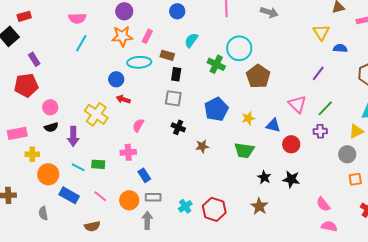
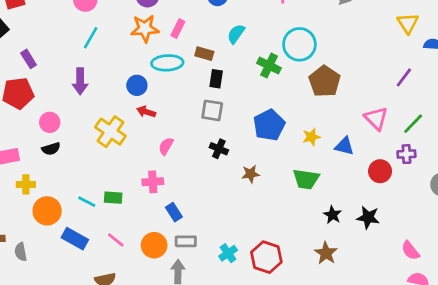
purple arrow: (73, 136) -> (80, 81), moved
red circle: (291, 144) -> (380, 171), moved
gray semicircle: (43, 213) -> (21, 252), moved

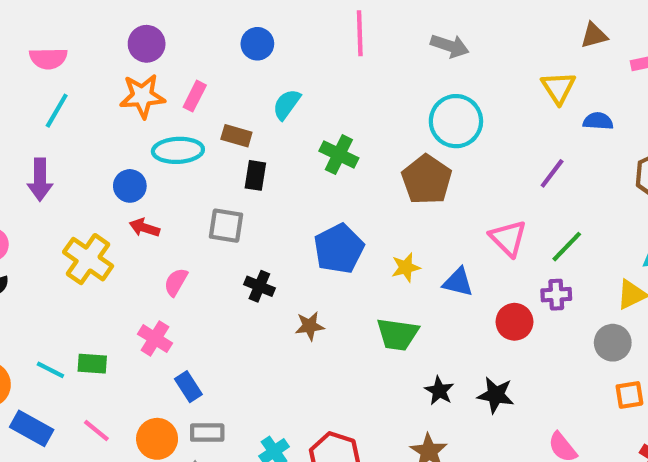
cyan circle: (299, 44) -> (456, 121), moved
gray square: (212, 110) -> (226, 226), moved
pink cross: (153, 182) -> (155, 339), turned 36

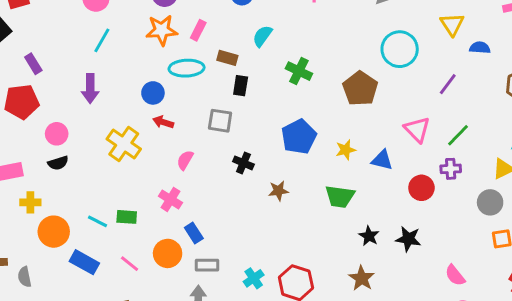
cyan circle: (456, 121) -> (400, 49), moved
orange circle: (157, 439) -> (168, 253), moved

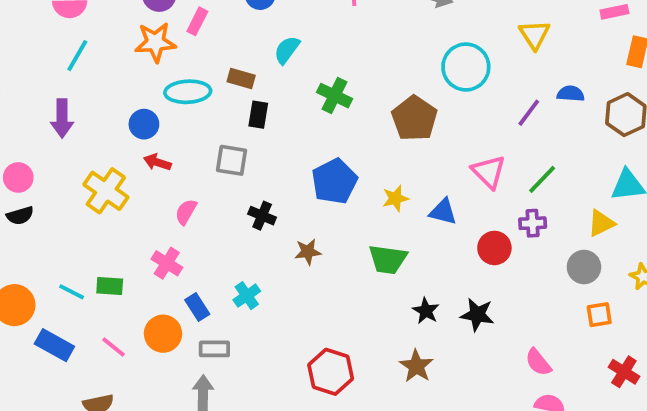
pink rectangle: (198, 30) -> (197, 21), moved
blue semicircle: (480, 48) -> (571, 94), moved
cyan cross: (254, 278) -> (247, 296), moved

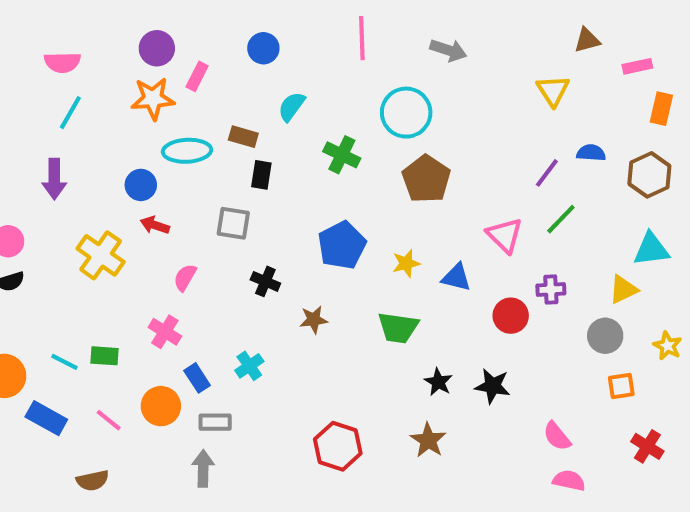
cyan circle: (466, 67) -> (406, 113), moved
green line: (542, 179) -> (561, 219), moved

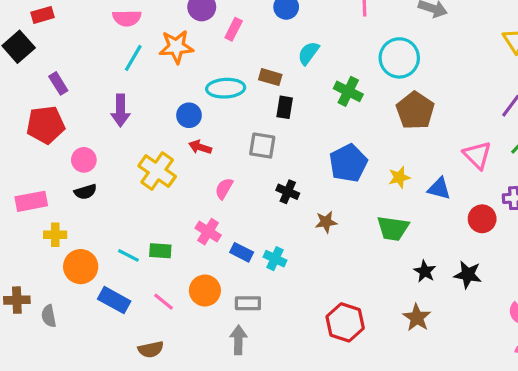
orange star: (153, 99) -> (176, 47), moved
cyan cross: (249, 366) -> (275, 259), turned -30
blue rectangle: (197, 378) -> (242, 252), moved, turned -30

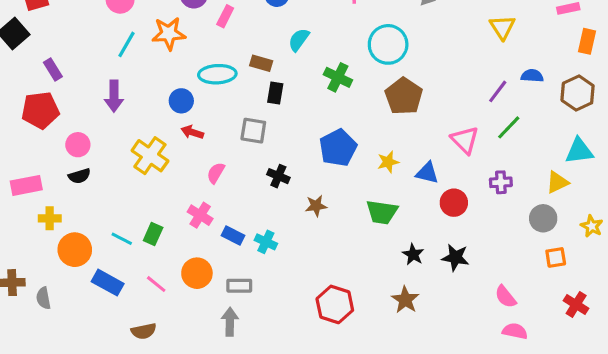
red circle: (482, 219) -> (454, 203), moved
green rectangle: (160, 251) -> (153, 234), turned -70

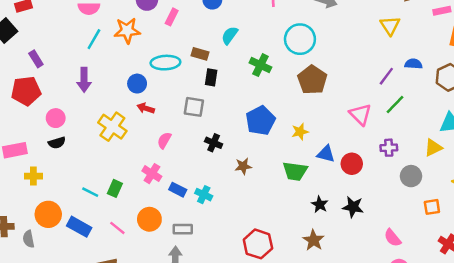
blue triangle: (427, 173) -> (326, 154), moved
gray circle: (543, 218) -> (411, 176), moved
orange circle: (75, 250) -> (48, 214), moved

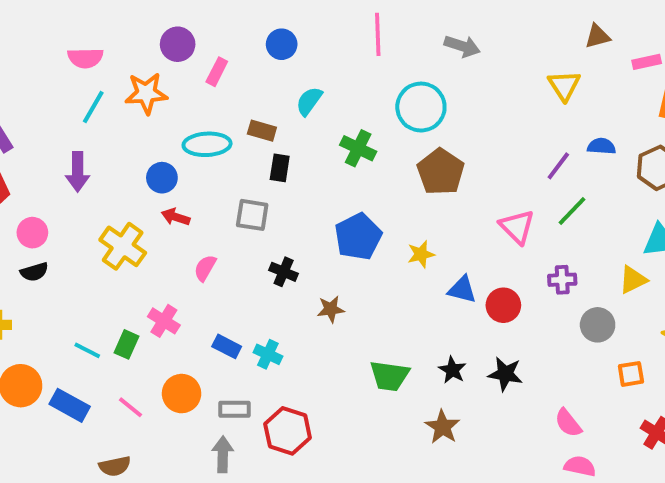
green trapezoid: (295, 171) -> (390, 376), moved
pink cross: (152, 174) -> (164, 321), moved
red hexagon: (258, 244) -> (288, 431), moved

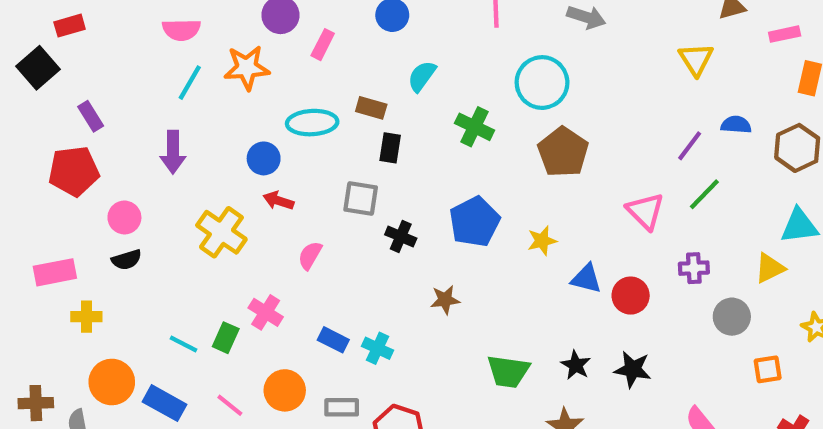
black cross: (284, 272) -> (401, 236), moved

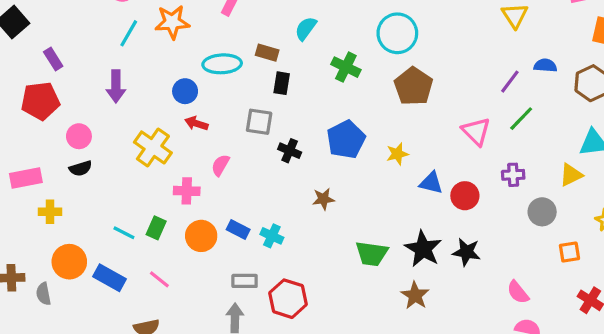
pink cross: (266, 312) -> (187, 191), moved, turned -30
black star: (576, 365) -> (423, 249), size x1.6
orange circle: (285, 390) -> (201, 236), moved

